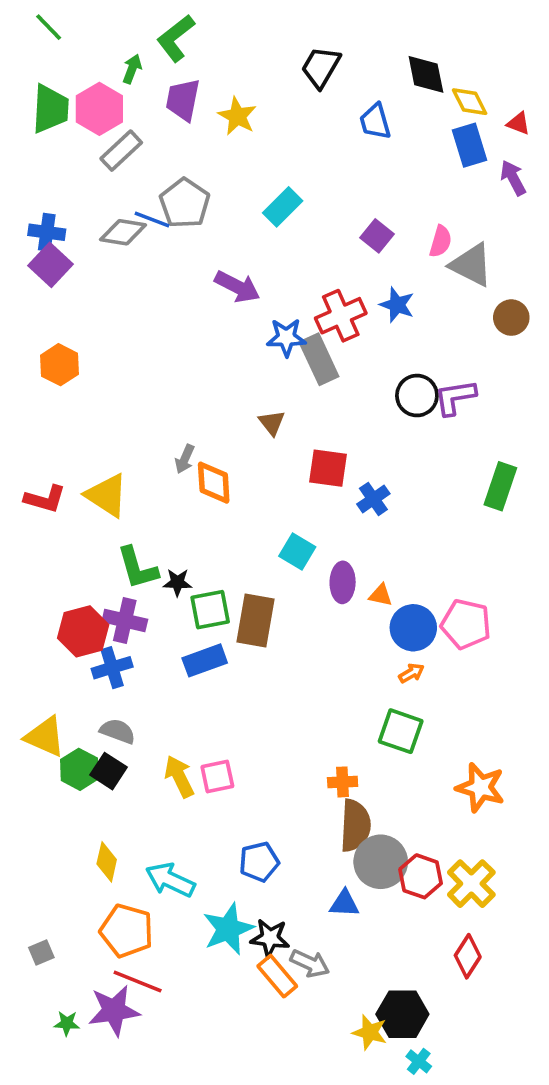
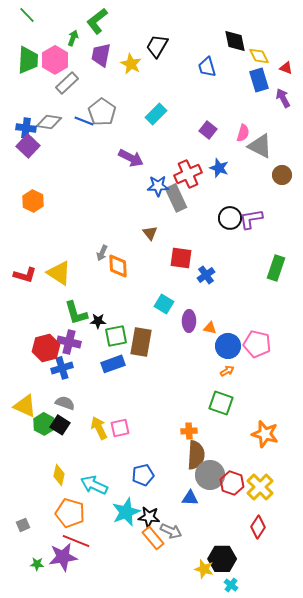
black trapezoid: (321, 67) -> (157, 46), moved
gray diamond: (123, 232) -> (49, 122), moved

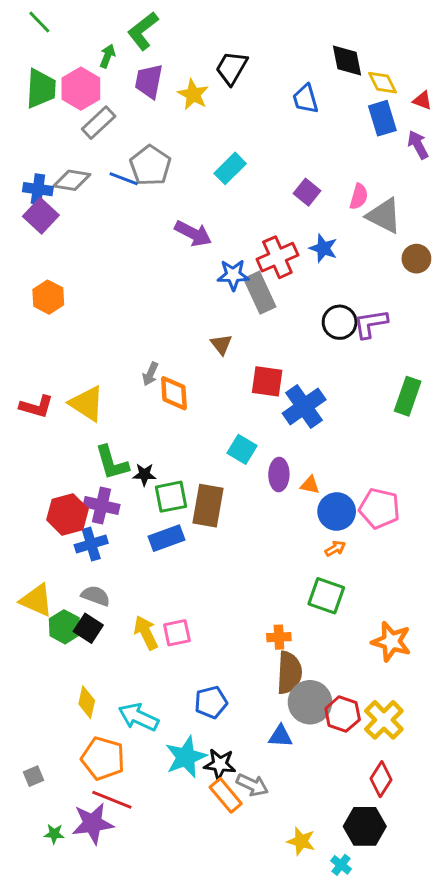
blue cross: (206, 275) -> (304, 406), size x1.6
black hexagon: (222, 559) -> (365, 826), moved

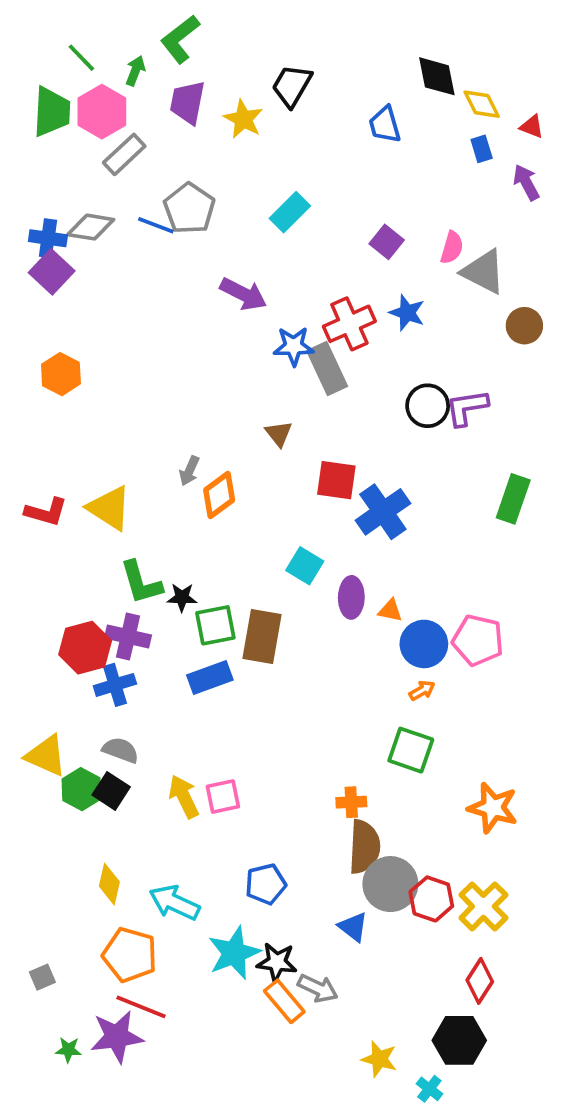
green line: (39, 22) -> (81, 58), moved
blue rectangle: (382, 118) -> (482, 149), size x0.6
orange diamond: (174, 393) -> (219, 495), turned 57
blue triangle: (280, 736) -> (353, 927), turned 35

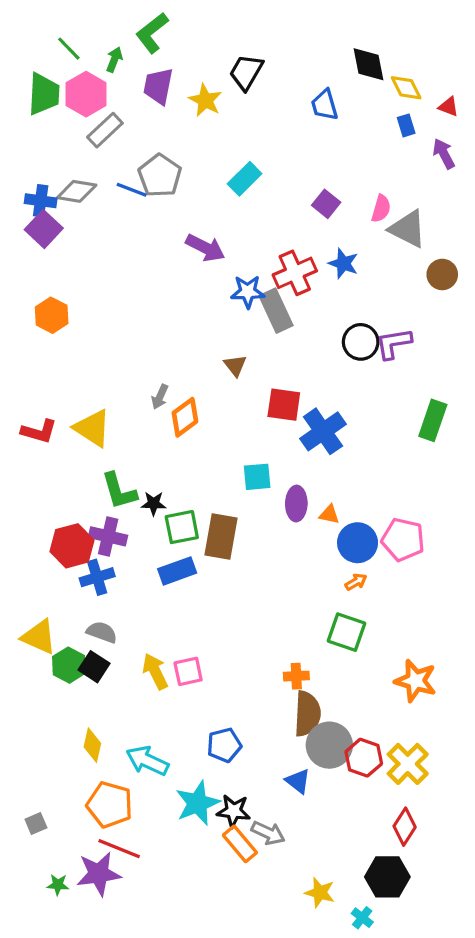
cyan square: (305, 566) -> (257, 477), turned -36

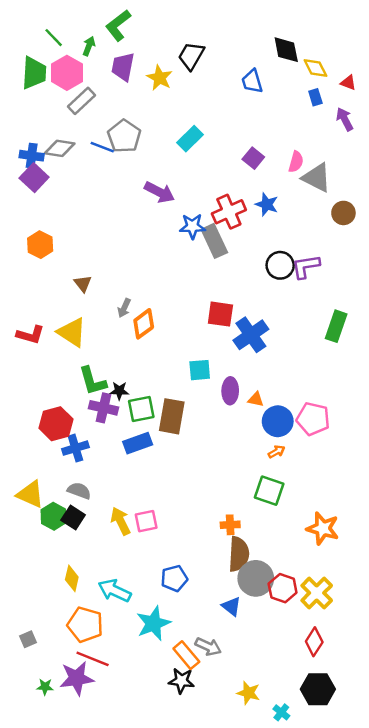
brown triangle: (235, 365) -> (83, 284), moved
purple cross: (108, 536) -> (103, 408), moved
black star: (234, 811) -> (181, 681), moved
black hexagon: (387, 877) -> (318, 689), moved

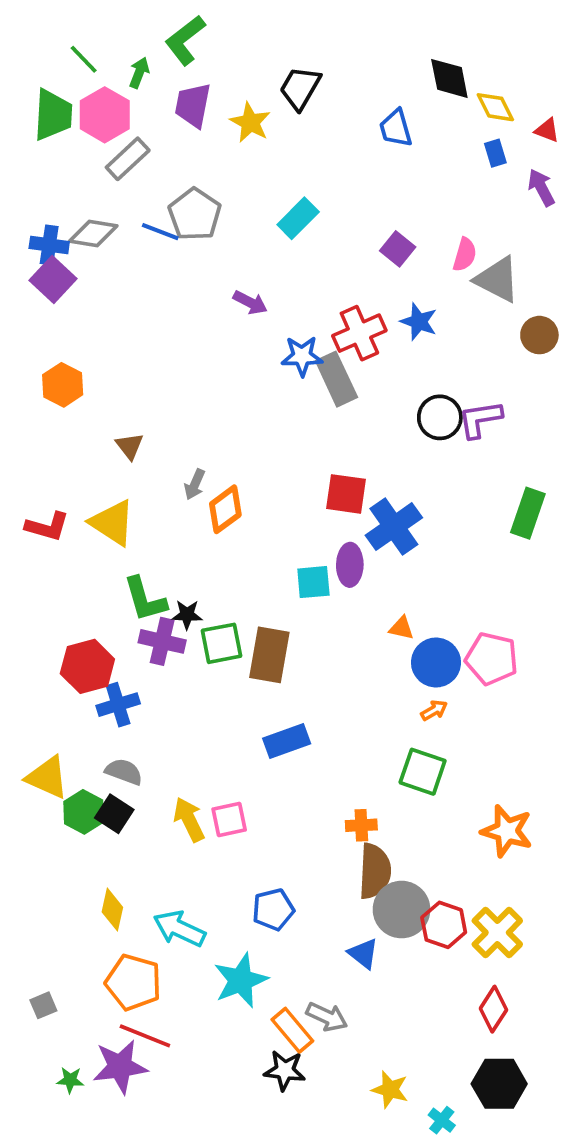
purple arrow: (160, 192) -> (250, 302), size x0.7
purple ellipse: (230, 391) -> (350, 565), moved
blue rectangle: (138, 443) -> (287, 741), moved

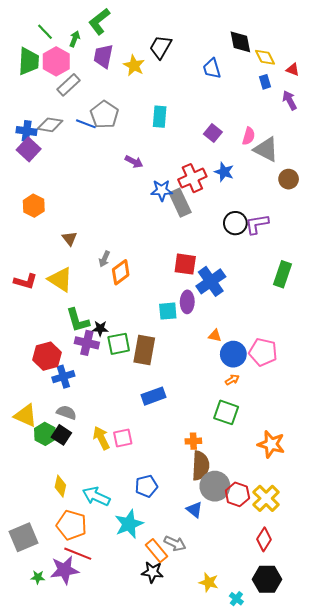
cyan rectangle: (298, 218) -> (160, 117), turned -40
gray square: (43, 1005) -> (23, 537), size x2.0

